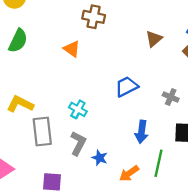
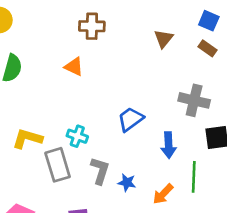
blue trapezoid: (126, 87) -> (130, 119), moved
gray cross: (171, 97) -> (194, 100), size x1.6
cyan cross: (78, 109) -> (77, 136), moved

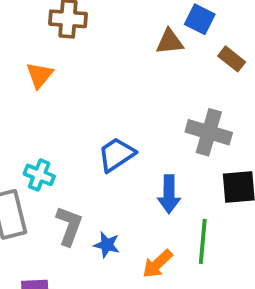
blue square: (209, 21) -> (200, 19), moved
brown triangle: (164, 39) -> (170, 42), turned 42
orange triangle: (74, 67) -> (40, 75), turned 42

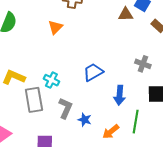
gray cross: (209, 132) -> (143, 64), size x0.7

